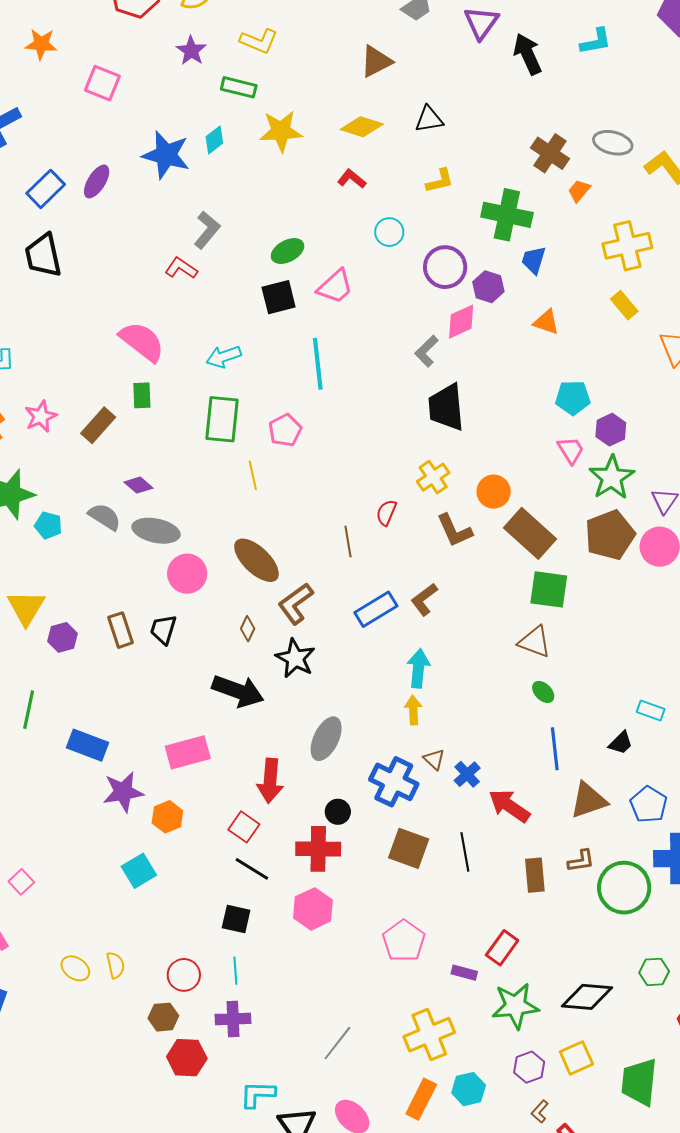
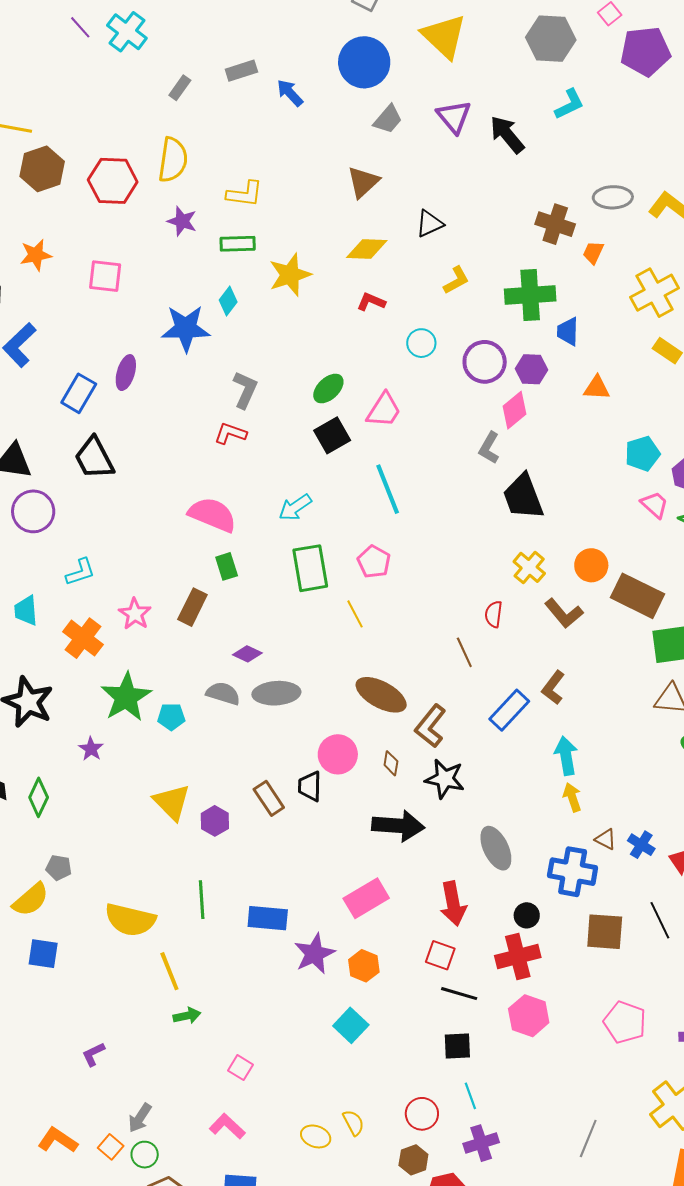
pink circle: (187, 574) -> (338, 754), moved
gray ellipse: (326, 739) -> (496, 848), turned -36

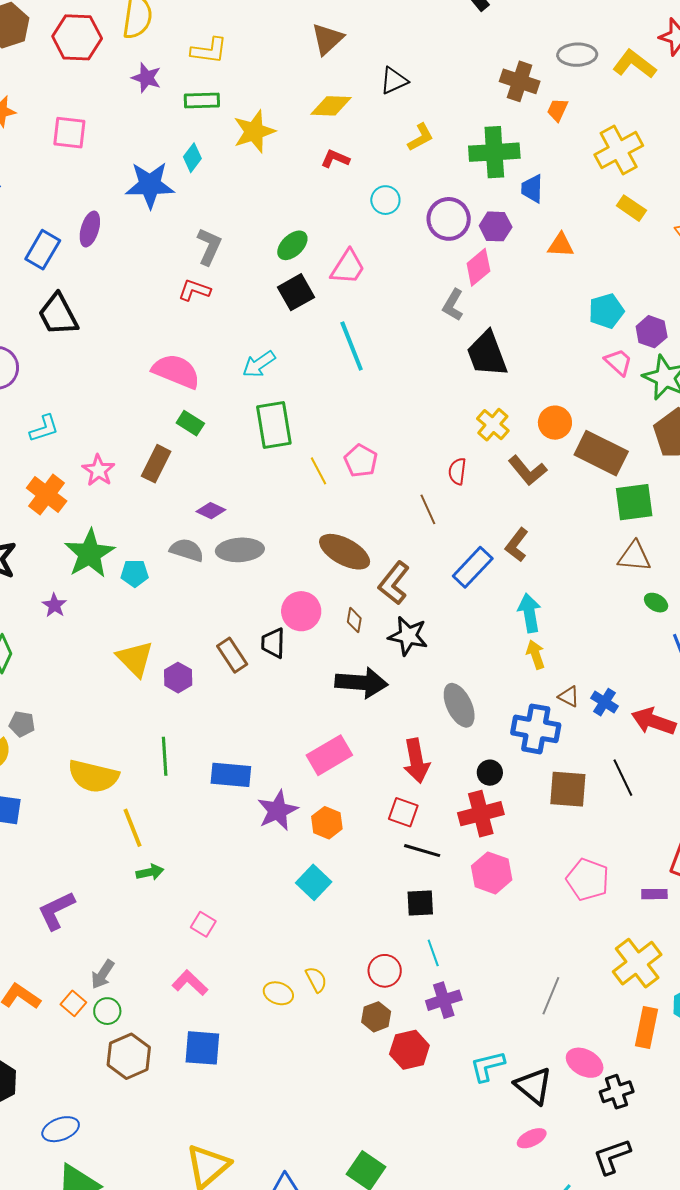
pink pentagon: (374, 562) -> (361, 461), moved
green rectangle: (227, 566) -> (190, 423), turned -40
purple L-shape: (93, 1054) -> (56, 911), size x1.6

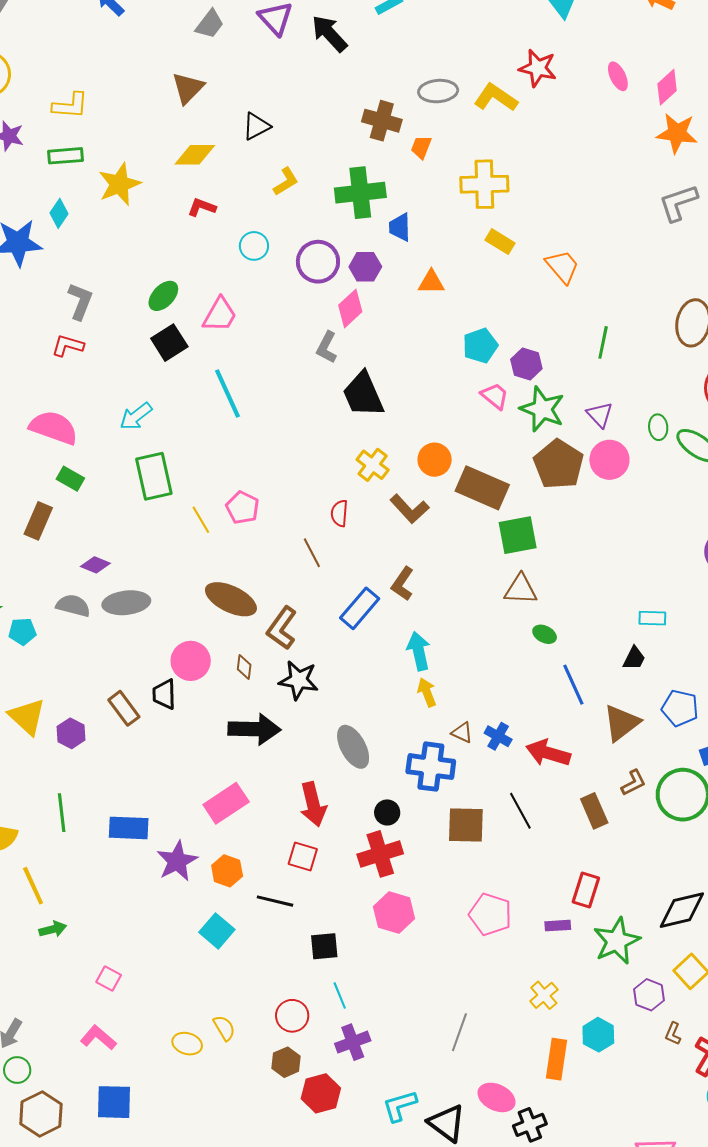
yellow cross: (619, 150) -> (484, 184), turned 30
black line: (422, 851) -> (275, 901), moved
yellow cross: (637, 963) -> (544, 995), size x0.6

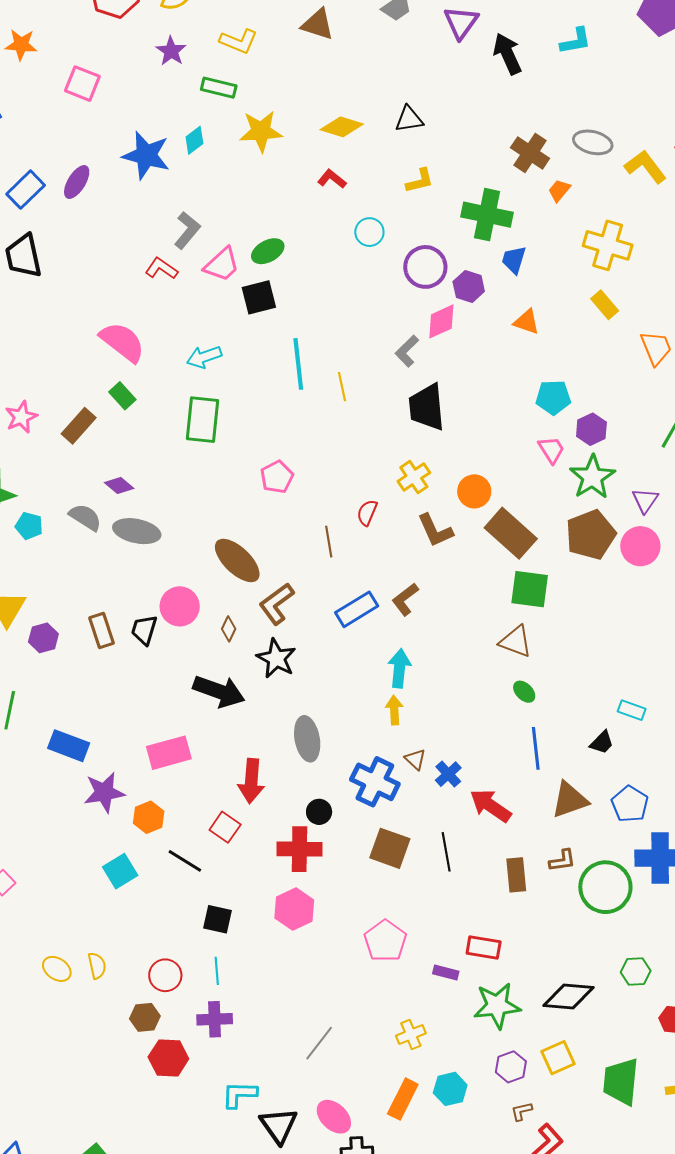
brown triangle: (188, 88) -> (318, 24), moved, turned 45
pink trapezoid: (220, 315) -> (222, 265), moved
yellow line: (201, 520) -> (342, 387), moved
red rectangle: (586, 890) -> (484, 947), turned 64
brown L-shape: (673, 1034) -> (521, 1111), turned 35

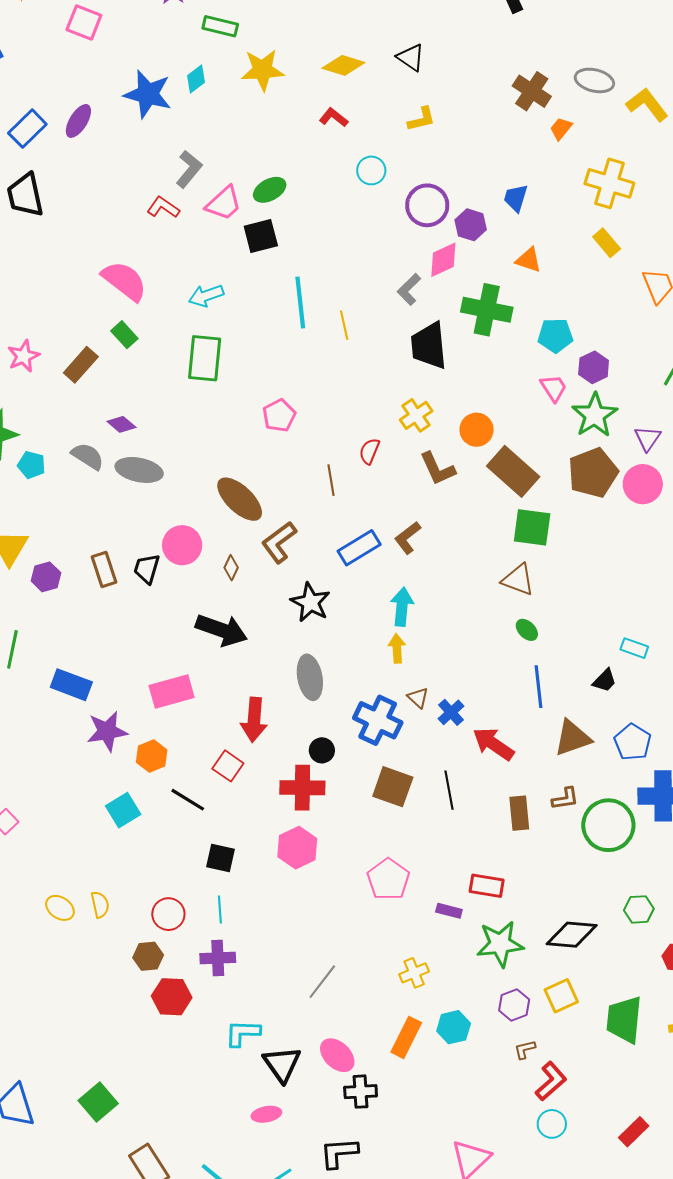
black triangle: (409, 119) -> (411, 57), turned 44
green cross: (487, 215) -> (487, 310), moved
black star: (276, 658) -> (310, 602), moved

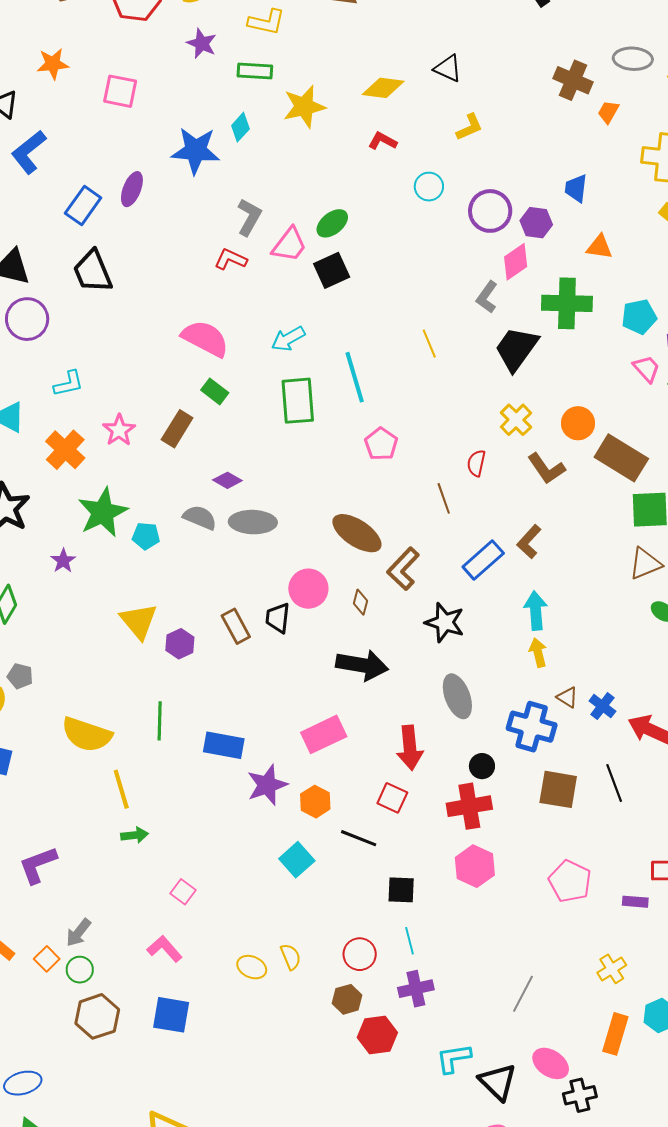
cyan line: (300, 302) -> (355, 377), moved
black trapezoid: (429, 346) -> (516, 349), turned 51
brown triangle: (518, 580) -> (645, 564), turned -33

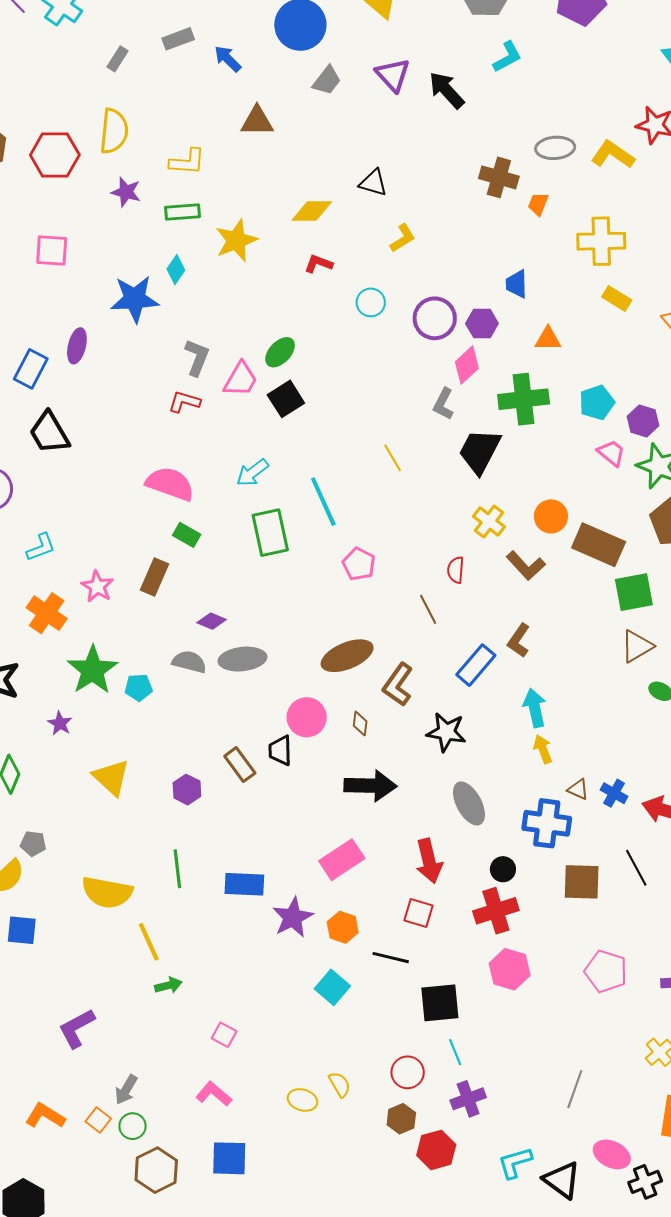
brown ellipse: (357, 533) -> (347, 656), turned -48
yellow triangle: (139, 621) -> (111, 777), moved
black square: (401, 890) -> (440, 1003), size x1.4

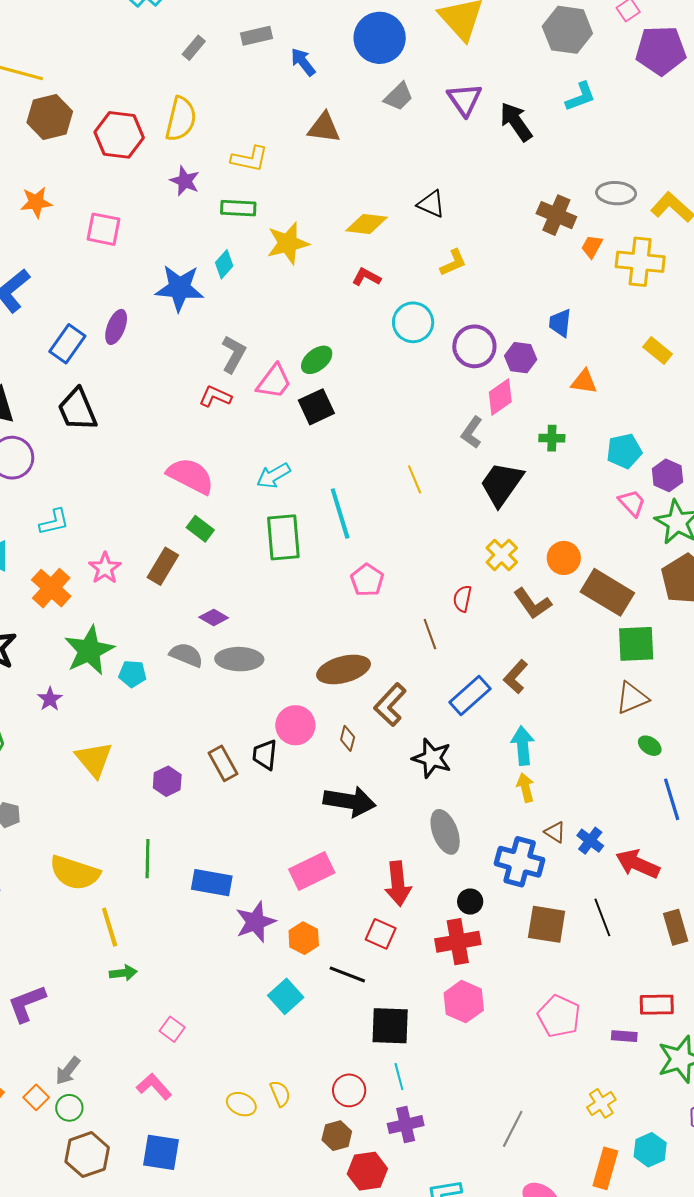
yellow cross: (601, 241) -> (640, 262), moved
cyan circle: (371, 302) -> (413, 322), size x1.4
green cross: (524, 399) -> (552, 438), size x0.5

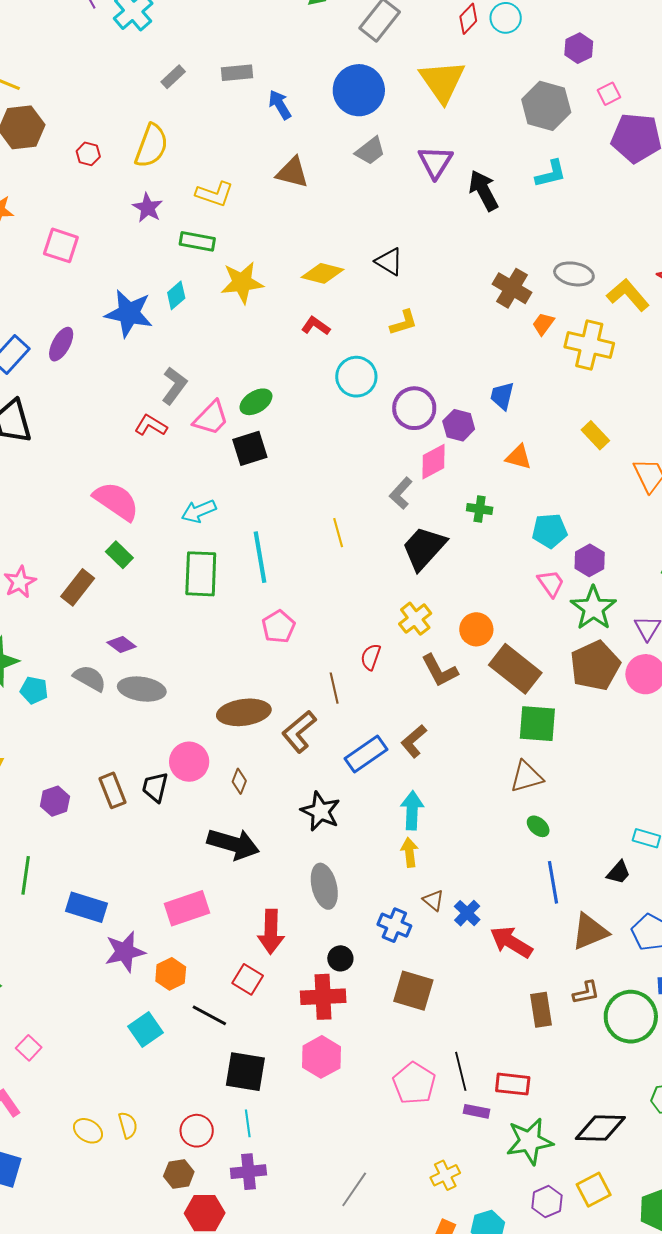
red hexagon: (119, 135) -> (88, 154), size x0.5
brown L-shape: (390, 705) -> (299, 732), moved
blue cross: (520, 862) -> (394, 925), size x0.7
black line: (602, 917) -> (461, 1071), moved

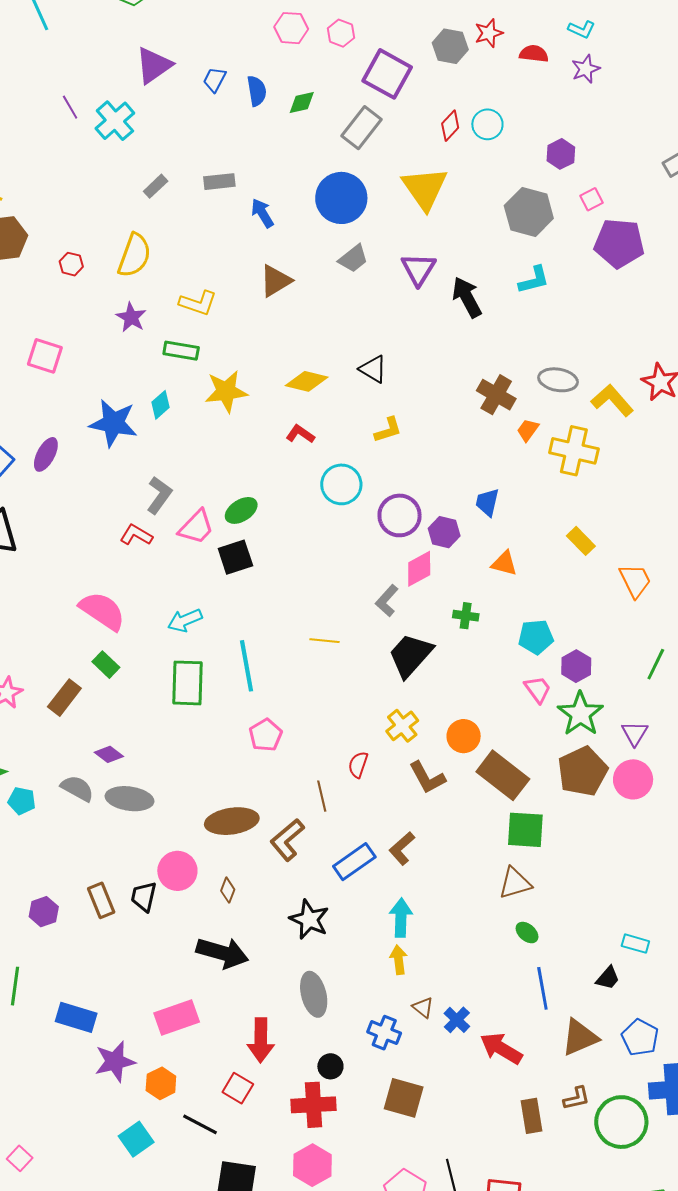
brown triangle: (292, 172) -> (276, 281), turned -45
yellow line: (338, 533) -> (324, 641), turned -68

